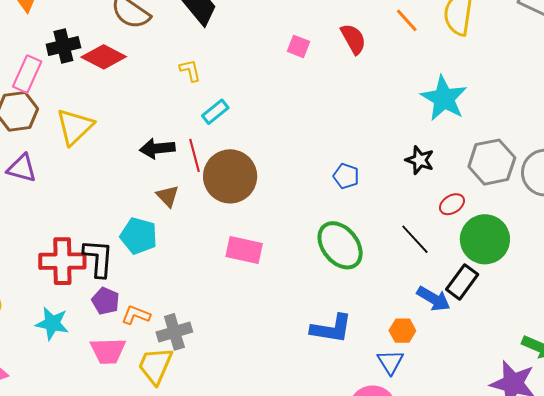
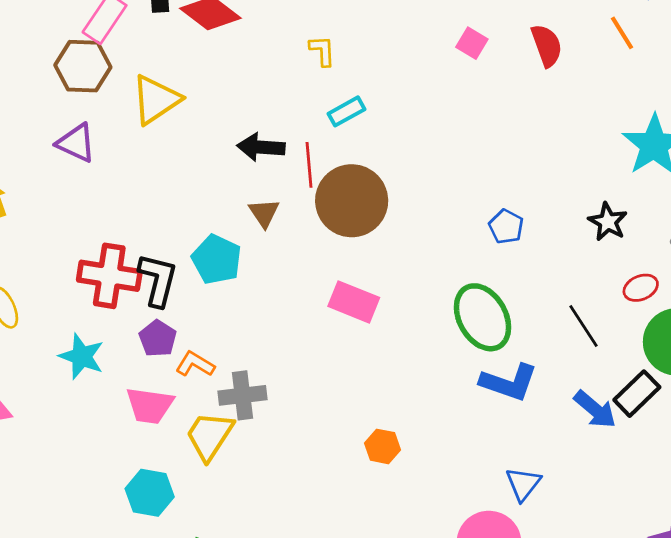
blue L-shape: (331, 329) -> (509, 382), moved
orange hexagon: (402, 331) -> (383, 446), moved

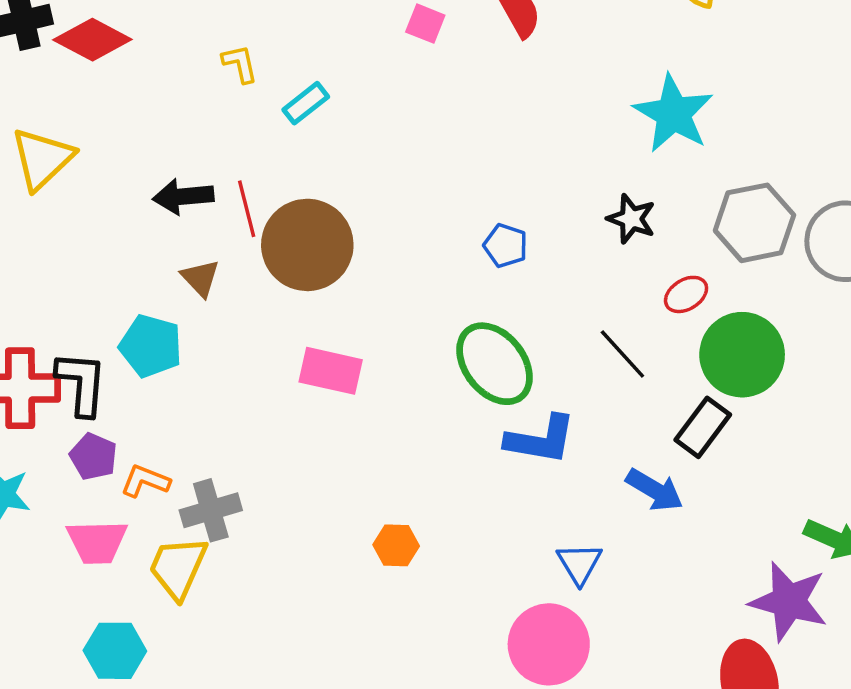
cyan rectangle: (346, 111) -> (306, 103), moved
blue arrow: (595, 409) -> (655, 490), moved

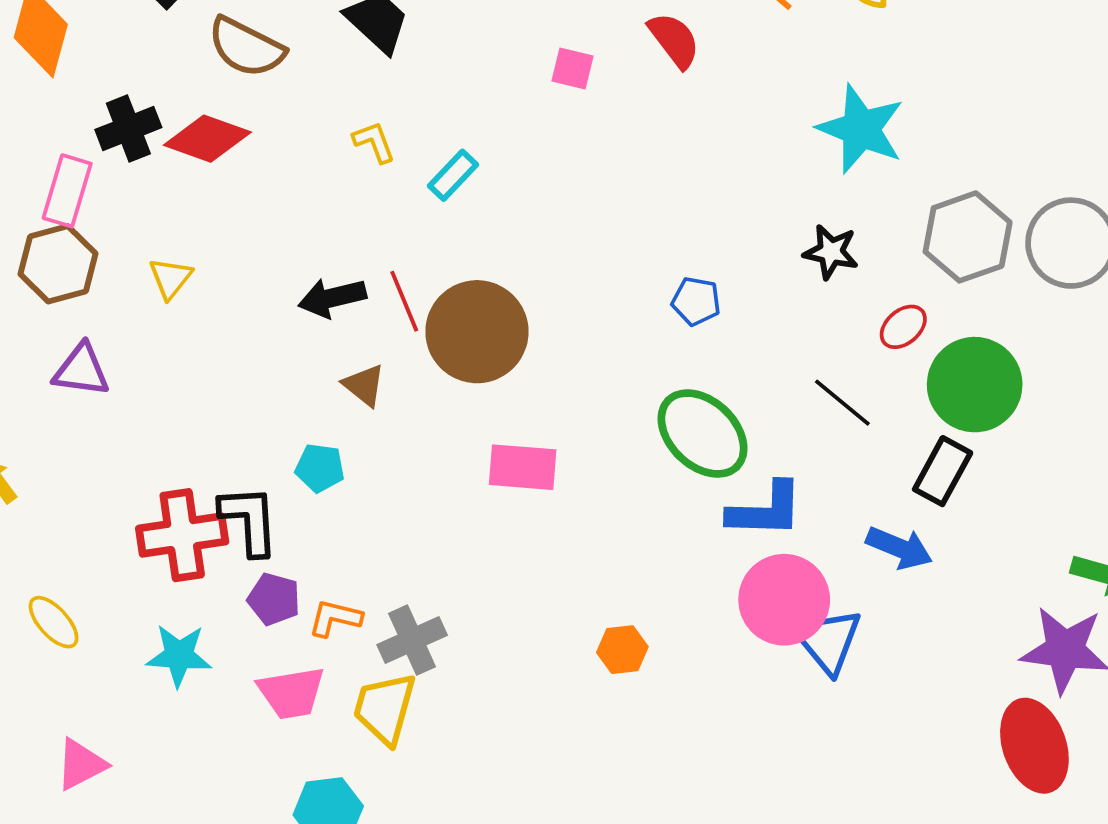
yellow triangle: (42, 159) -> (171, 278), size x0.6
cyan pentagon: (151, 346) -> (320, 468), size x0.7
blue triangle: (579, 563) -> (828, 641), size x1.4
pink circle: (549, 644) -> (784, 600), moved

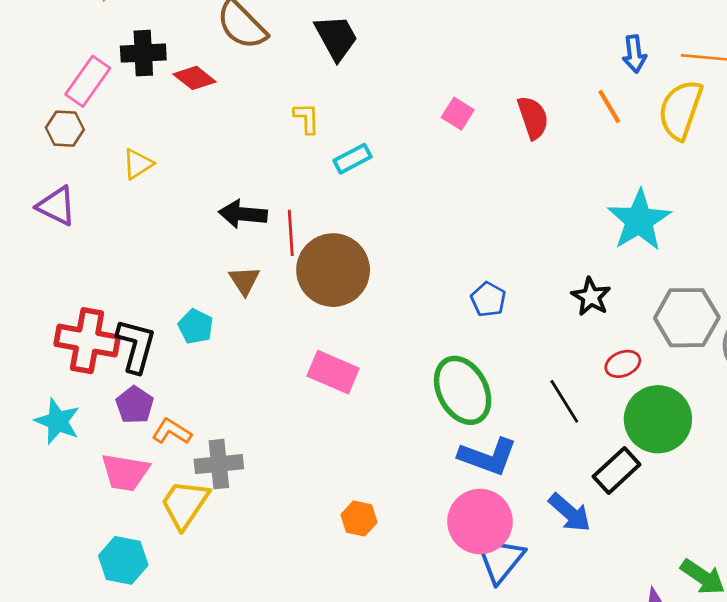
red diamond: (207, 139) -> (194, 78), size x0.7
brown hexagon: (58, 264) -> (65, 129), size x0.7

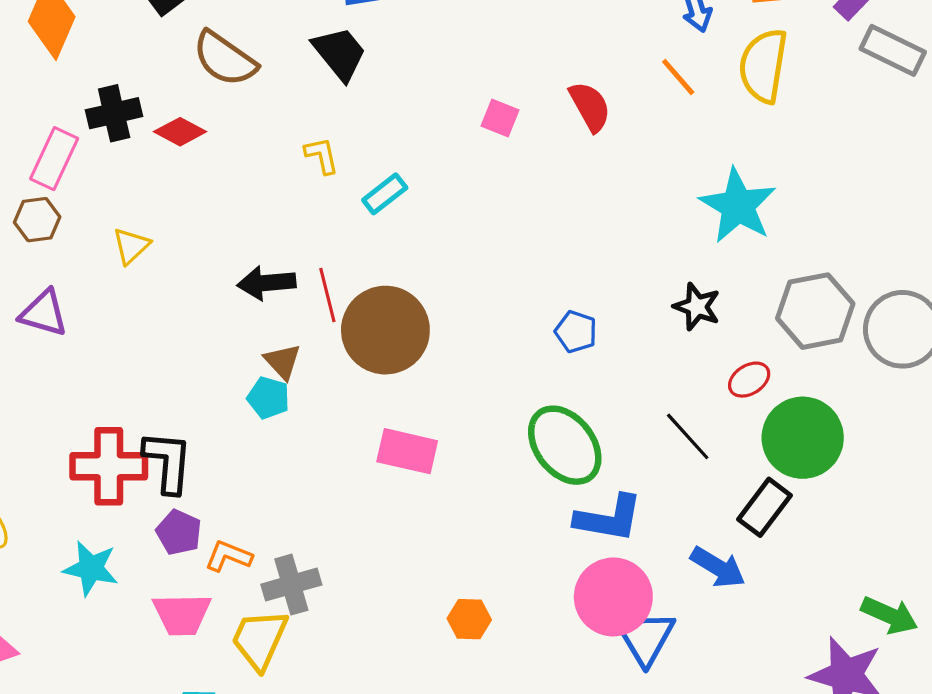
cyan pentagon: (196, 326) -> (268, 398), moved

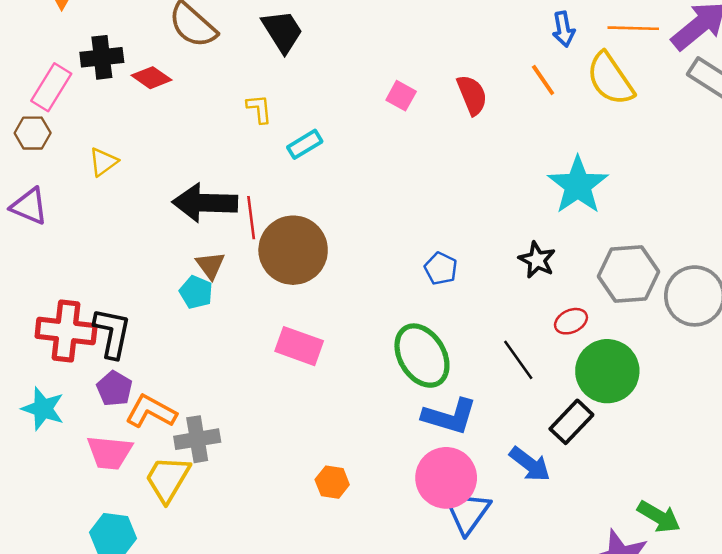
yellow semicircle: (763, 66) -> (610, 79), turned -50
black arrow: (266, 283) -> (205, 203), size x1.4
orange L-shape: (228, 556) -> (151, 412), size x1.4

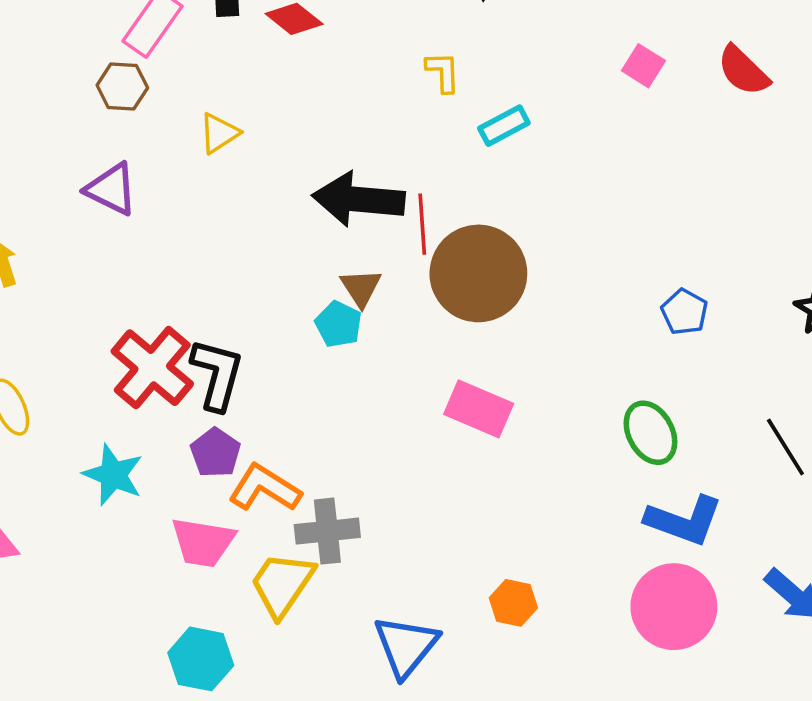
red semicircle: (472, 95) -> (743, 71), turned 153
red cross: (66, 331) -> (152, 368), turned 30
green ellipse: (422, 356) -> (650, 433), size x0.7
blue triangle: (467, 512) -> (406, 646), moved

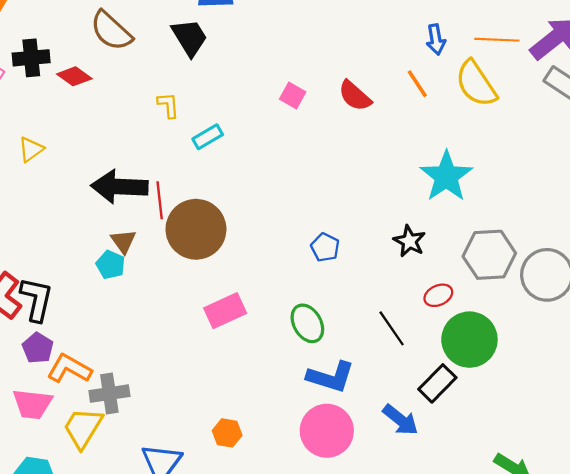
pink rectangle: (479, 409) -> (225, 311), moved, turned -45

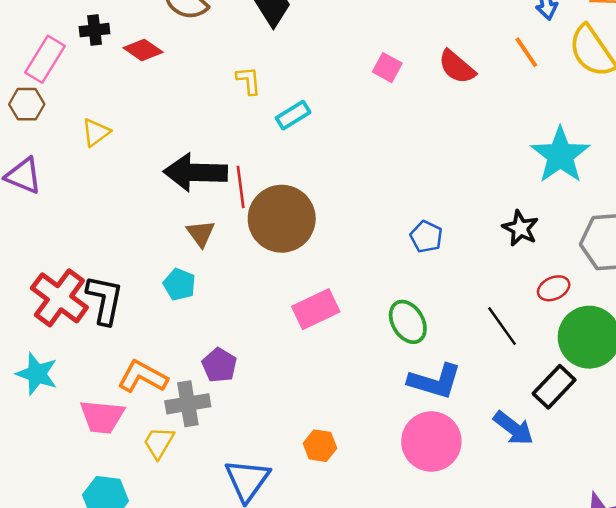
black cross: (31, 58) -> (95, 30), size x0.7
cyan pentagon: (111, 265) -> (179, 284), moved
purple pentagon: (38, 348) -> (219, 365), moved
yellow trapezoid: (83, 428) -> (159, 443), size x0.7

